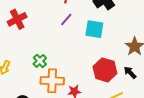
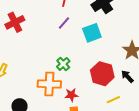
cyan square: (94, 29) -> (92, 33), turned -30
green cross: (40, 61) -> (63, 64), moved

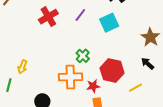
red cross: (15, 22) -> (48, 17), moved
red hexagon: (102, 74) -> (112, 71), moved

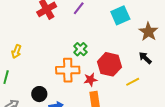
cyan square: (109, 23) -> (120, 15), moved
yellow arrow: (22, 67) -> (16, 51), moved

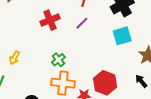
green cross: (80, 49) -> (58, 60), moved

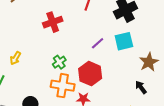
purple line: (82, 23) -> (98, 43), moved
red hexagon: (105, 83) -> (90, 74), moved

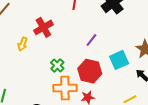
cyan square: (124, 41) -> (119, 60), moved
yellow arrow: (15, 58) -> (23, 44), moved

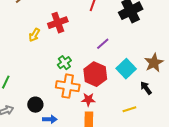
cyan square: (119, 60) -> (126, 69), turned -30

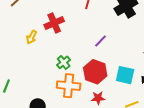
cyan square: (126, 69) -> (125, 75), moved, turned -30
red star: (88, 100) -> (98, 98), moved

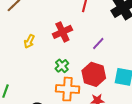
red cross: (54, 23) -> (62, 32), moved

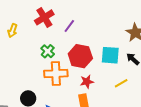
purple line: (98, 43) -> (69, 26), moved

